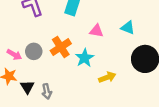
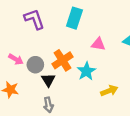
pink arrow: (14, 55) -> (16, 59), moved
black triangle: (27, 87) -> (48, 80), moved

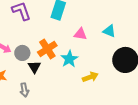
gray arrow: (48, 105) -> (24, 90), moved

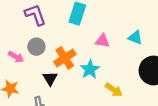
gray circle: (22, 53) -> (36, 47), moved
yellow arrow: (90, 77) -> (114, 90), turned 56

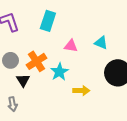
gray circle: (36, 47) -> (10, 60), moved
yellow arrow: (114, 90) -> (81, 91), turned -35

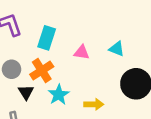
cyan rectangle: (48, 21) -> (47, 38), moved
cyan star: (59, 72) -> (59, 95), moved

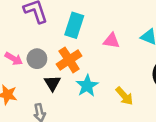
yellow arrow: (94, 104) -> (124, 96), turned 48

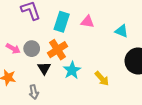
pink triangle: (112, 41) -> (87, 22), moved

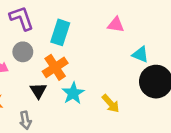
pink triangle: (87, 22) -> (116, 25), moved
cyan triangle: (122, 31) -> (140, 54), moved
gray circle: (32, 49) -> (23, 52), moved

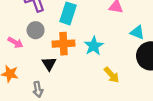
orange cross: (55, 67) -> (63, 44), turned 30
cyan star: (73, 93) -> (94, 46), moved

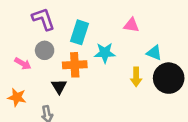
cyan star: (94, 46) -> (105, 53), moved, turned 30
yellow arrow: (112, 75) -> (136, 77), moved, turned 42

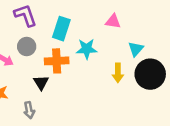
cyan triangle: (154, 53) -> (136, 49), turned 49

